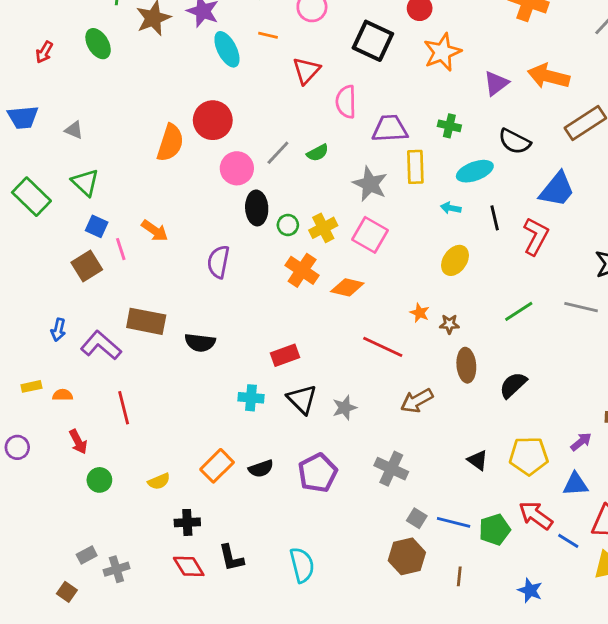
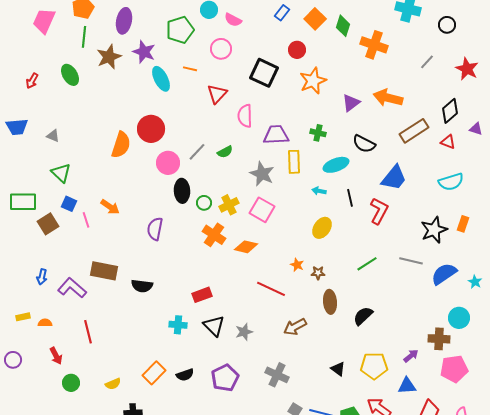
green rectangle: (31, 197) -> (23, 202), moved, turned -44
brown square: (87, 266) -> (48, 224), moved

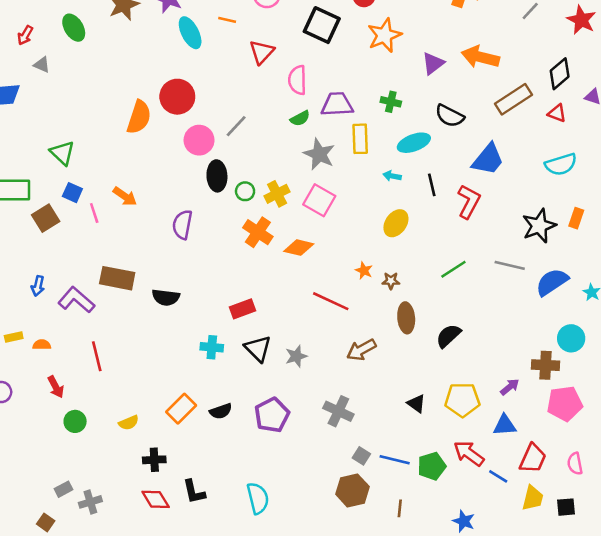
gray triangle: (53, 136) -> (42, 65), moved
green semicircle: (225, 152) -> (300, 118), moved

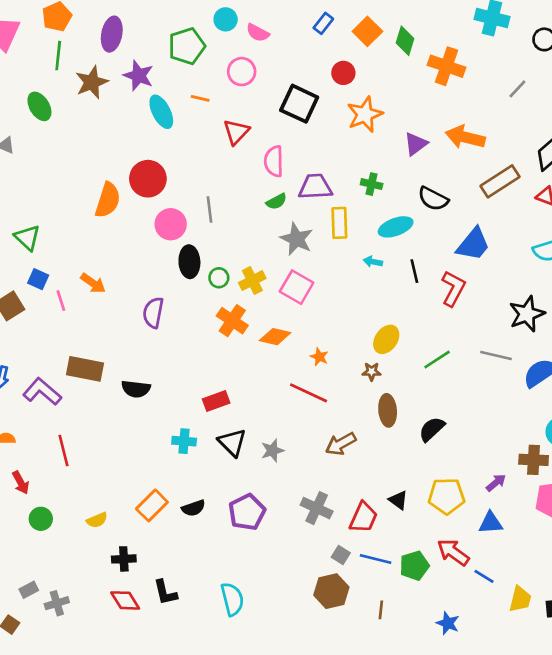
gray line: (236, 126) -> (209, 209), turned -50
yellow ellipse: (396, 223) -> (386, 339), moved
orange star: (364, 271) -> (319, 357), moved
red trapezoid: (533, 458) -> (363, 517), moved

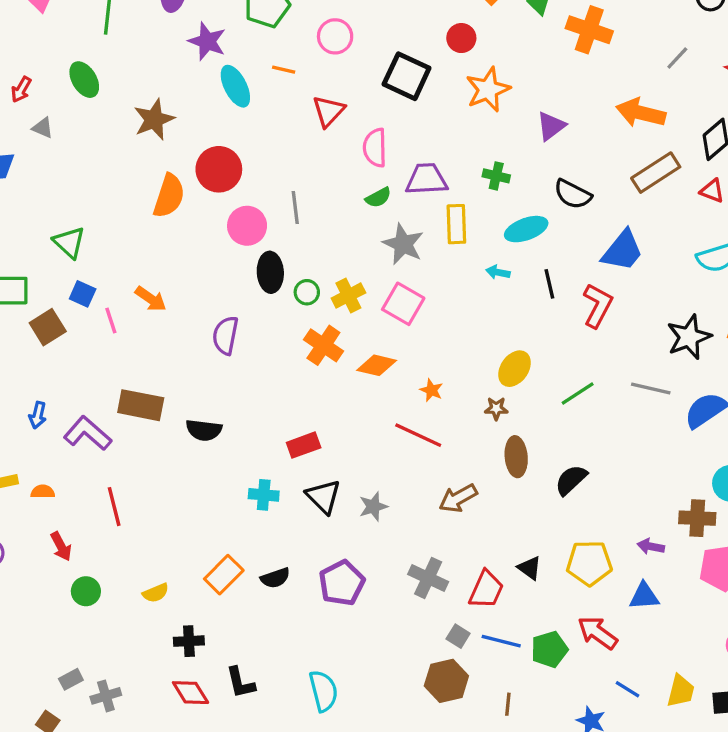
brown star: (92, 82) -> (154, 119), moved
orange arrow: (465, 137) -> (641, 113), moved
purple arrow: (496, 483) -> (651, 546), turned -130
blue line: (484, 576) -> (627, 689), moved

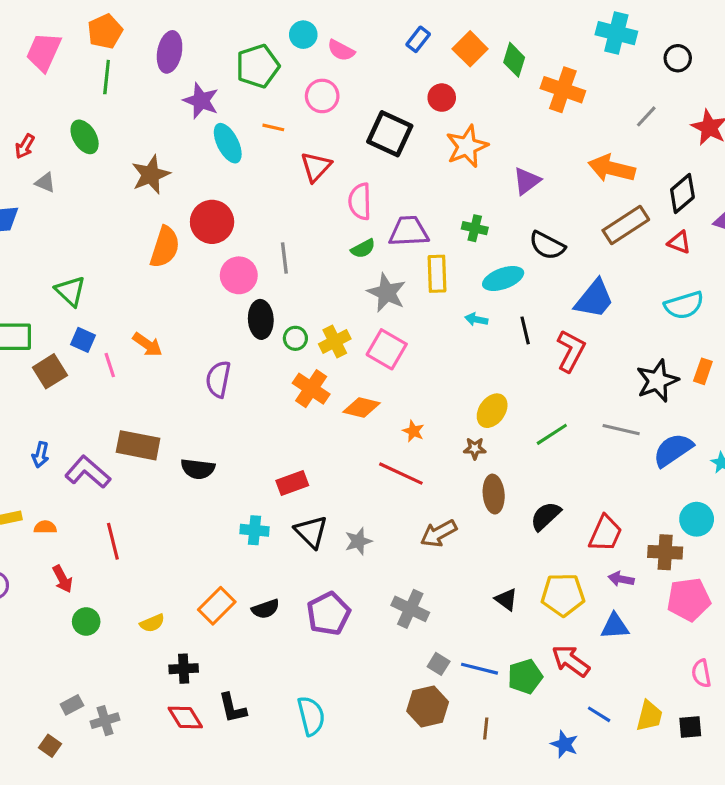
red trapezoid: (486, 590) -> (605, 533), moved

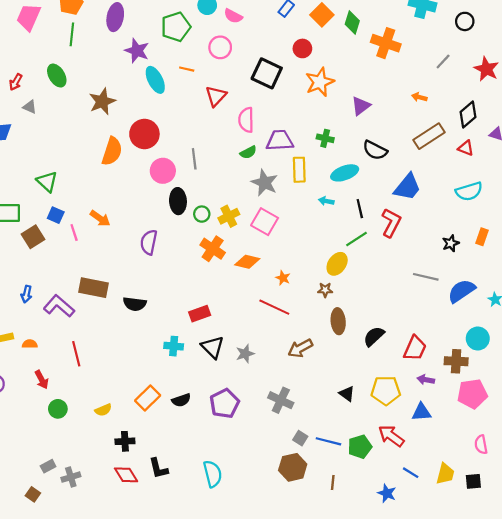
orange arrow: (612, 168) -> (419, 97), size x0.5
black star: (657, 381) -> (451, 243), size x0.6
green line: (552, 434) -> (357, 239), moved

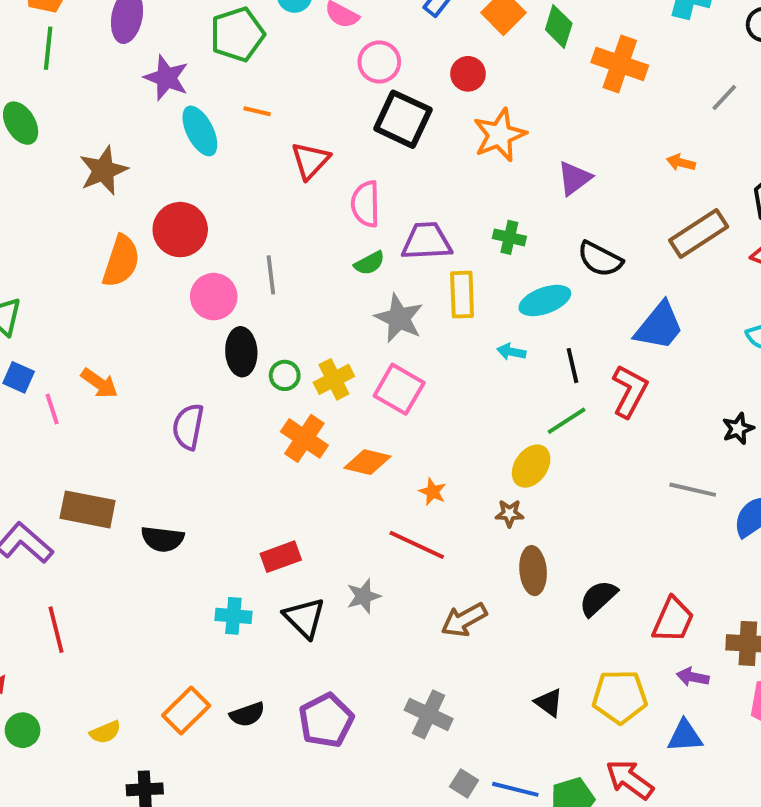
pink circle: (220, 47) -> (379, 62), moved
gray star: (245, 354) -> (364, 596), moved

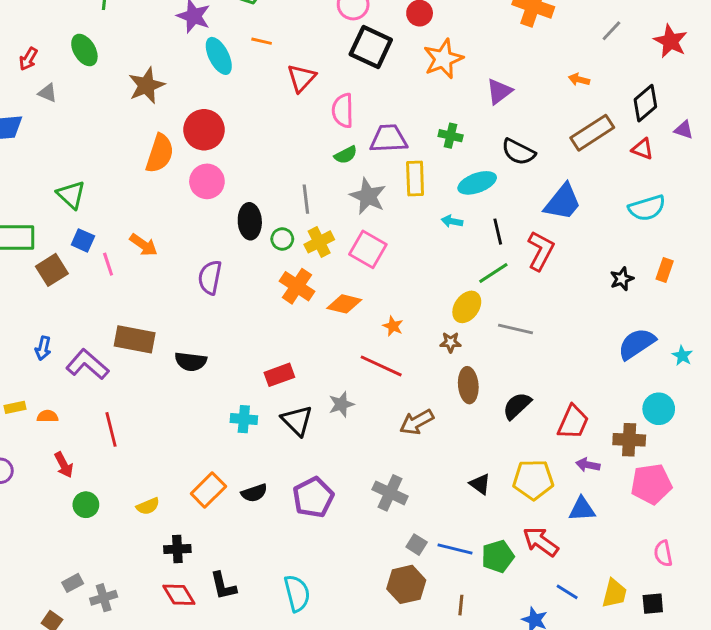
gray line: (271, 275) -> (306, 199), moved
pink circle: (214, 297) -> (207, 181), moved
gray line: (693, 490) -> (516, 329), moved

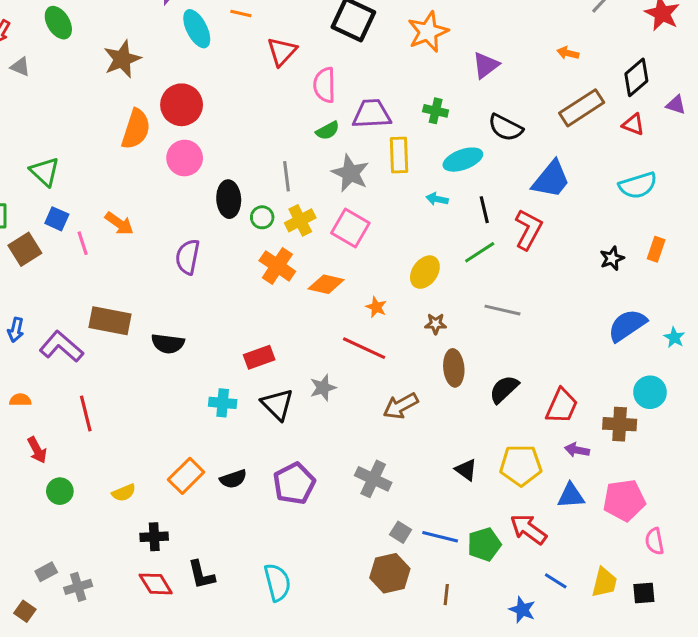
yellow ellipse: (467, 307) -> (425, 272), moved
pink pentagon: (651, 484) -> (624, 500), moved

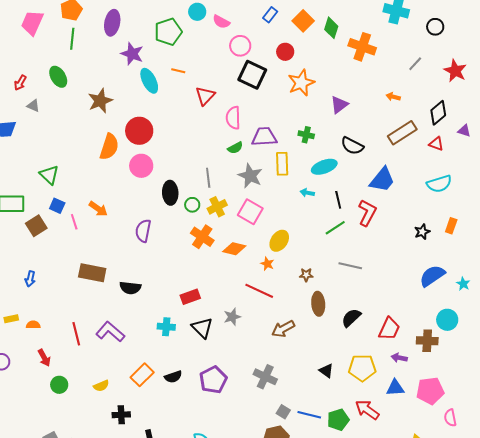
yellow ellipse: (425, 272) -> (279, 241), moved
purple L-shape: (61, 347) -> (110, 332), moved

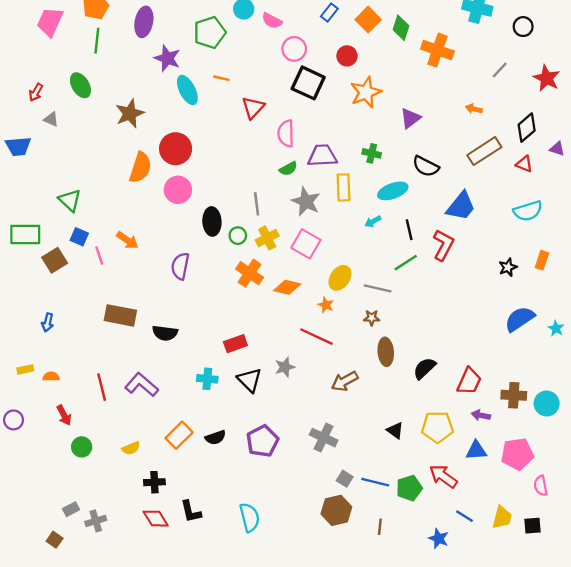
cyan arrow: (307, 193) -> (373, 221), turned -40
gray line: (350, 266) -> (378, 288), moved
cyan circle: (447, 320) -> (547, 403), moved

